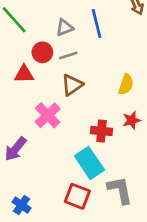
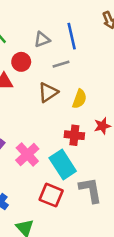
gray line: (68, 56) -> (61, 64), moved
yellow semicircle: (126, 84) -> (79, 99), moved
pink cross: (48, 115) -> (27, 154), moved

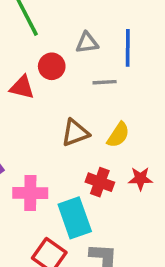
brown triangle: (48, 92) -> (75, 133), moved
pink cross: (27, 154) -> (30, 193), turned 30

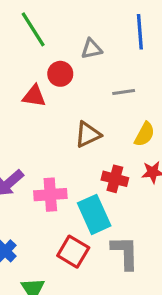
blue line: (128, 48) -> (140, 32), moved
gray line: (105, 82) -> (124, 92), moved
yellow semicircle: (118, 135) -> (144, 134), moved

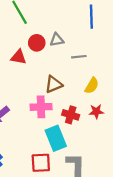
gray triangle: (92, 49) -> (57, 40), moved
pink cross: (50, 195) -> (41, 107), moved
red square: (73, 252) -> (41, 163), turned -36

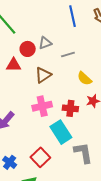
brown triangle: (54, 84) -> (43, 75), moved
yellow semicircle: (92, 86) -> (85, 78), turned 112
red square: (41, 163) -> (40, 157), moved, turned -30

